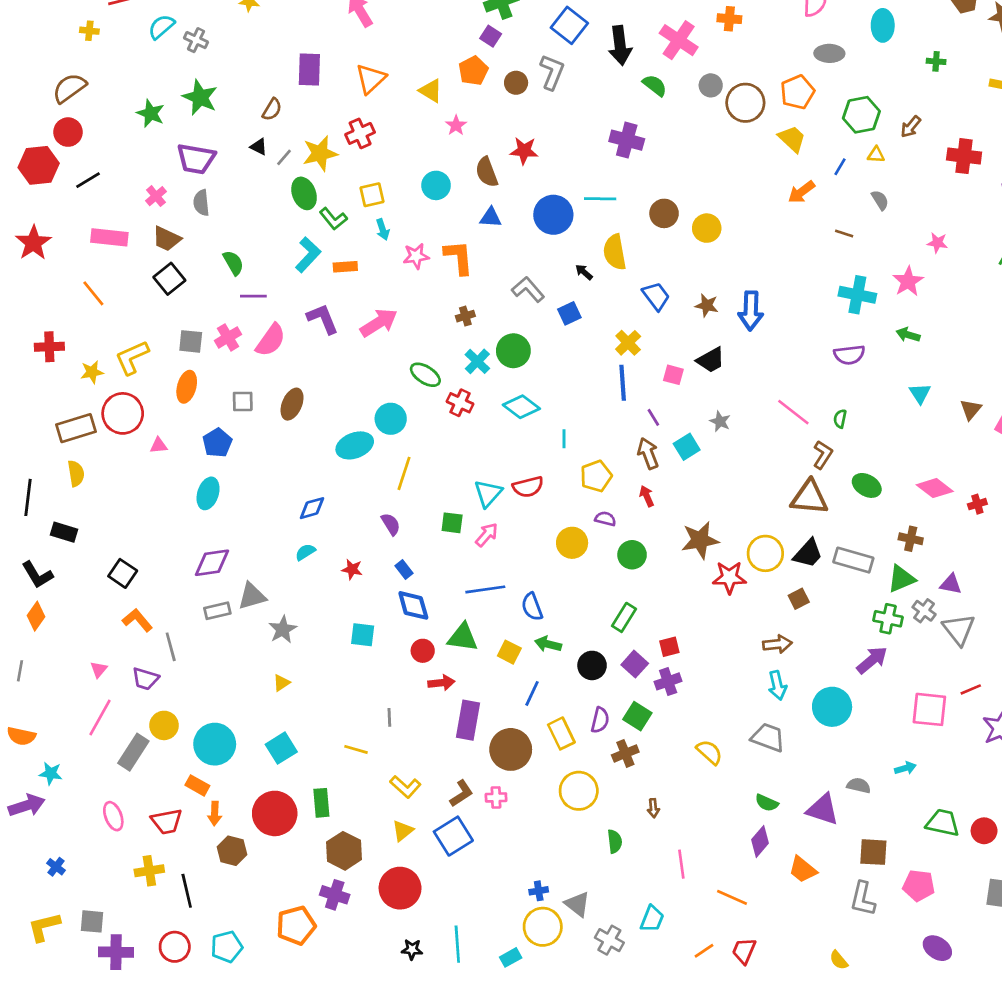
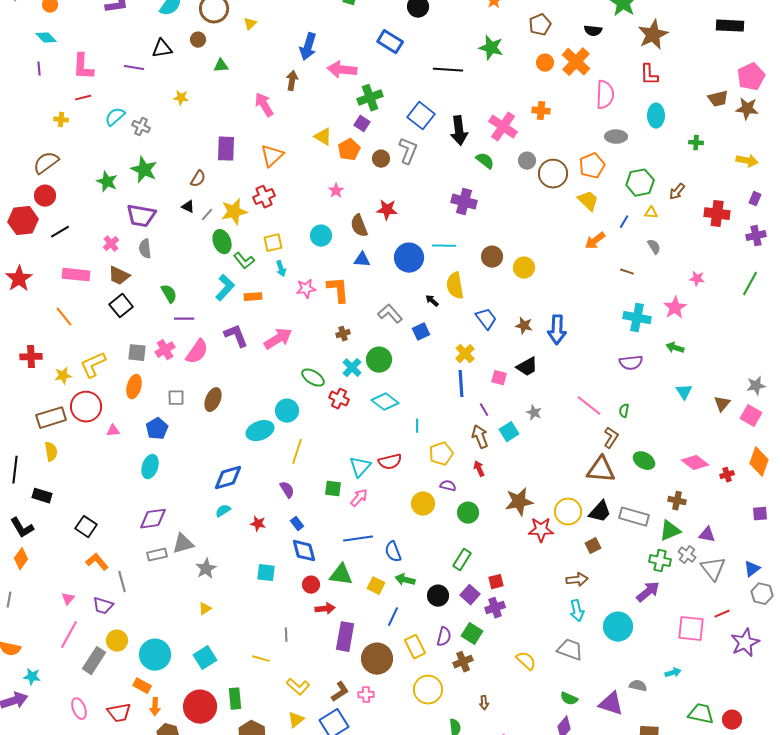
yellow triangle: (431, 91) -> (323, 137), moved
blue diamond: (312, 508) -> (228, 478), size x1.4

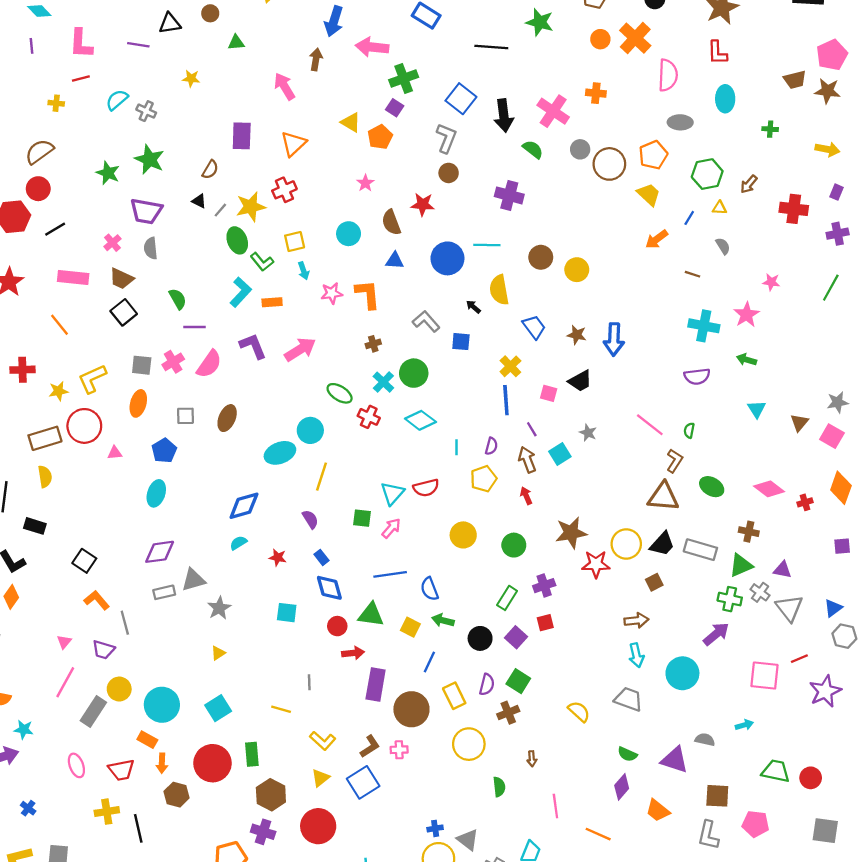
brown circle: (381, 159) -> (449, 173), moved
blue square: (421, 332) -> (461, 342), turned 30
purple semicircle: (448, 486) -> (491, 446), moved, turned 91
purple cross: (495, 608) -> (544, 586), moved

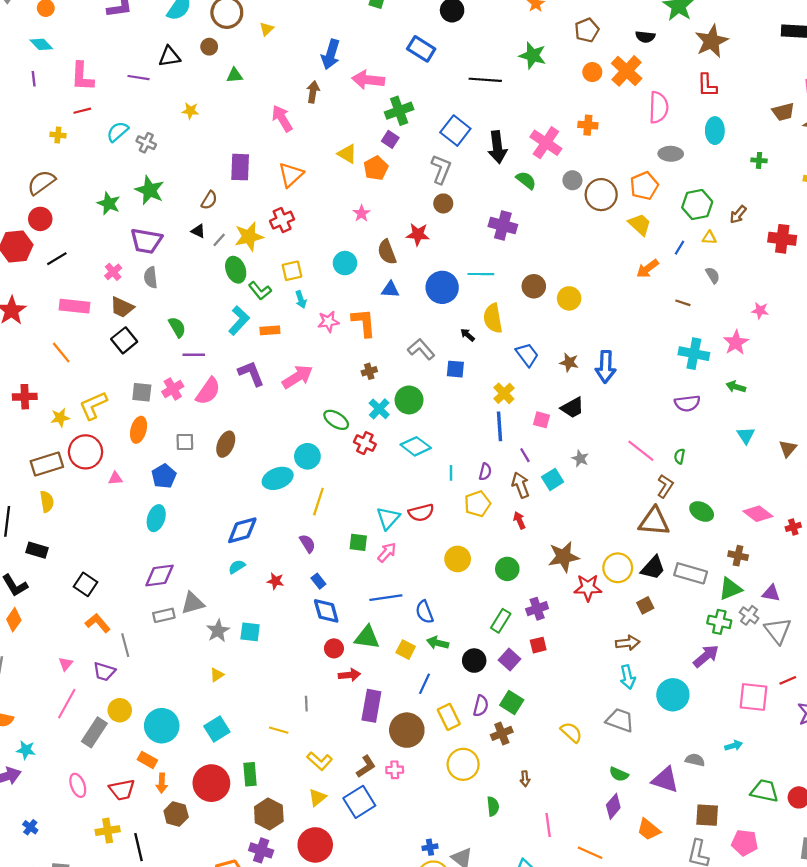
cyan square: (287, 613) -> (250, 632), moved

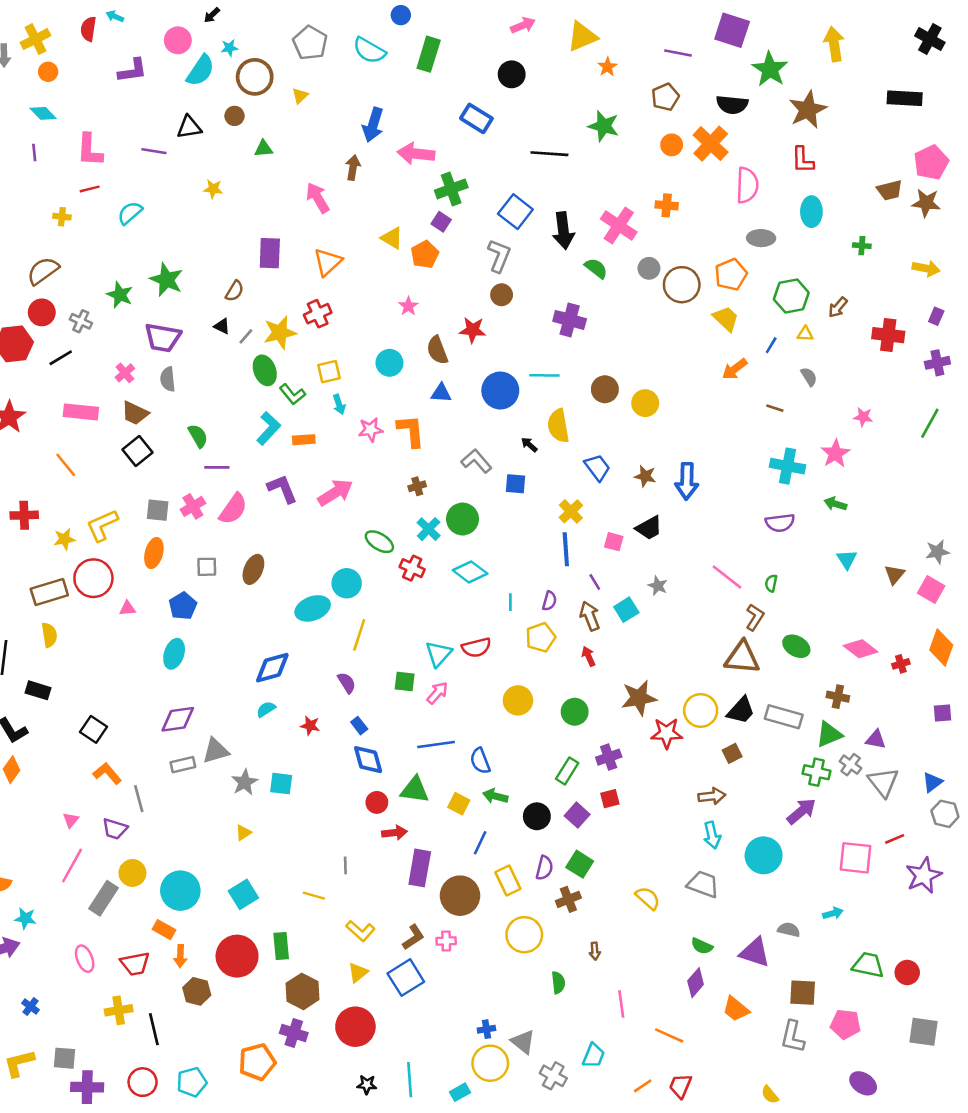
black semicircle: (645, 37) -> (732, 105), size x1.4
gray cross: (146, 143) -> (81, 321), moved

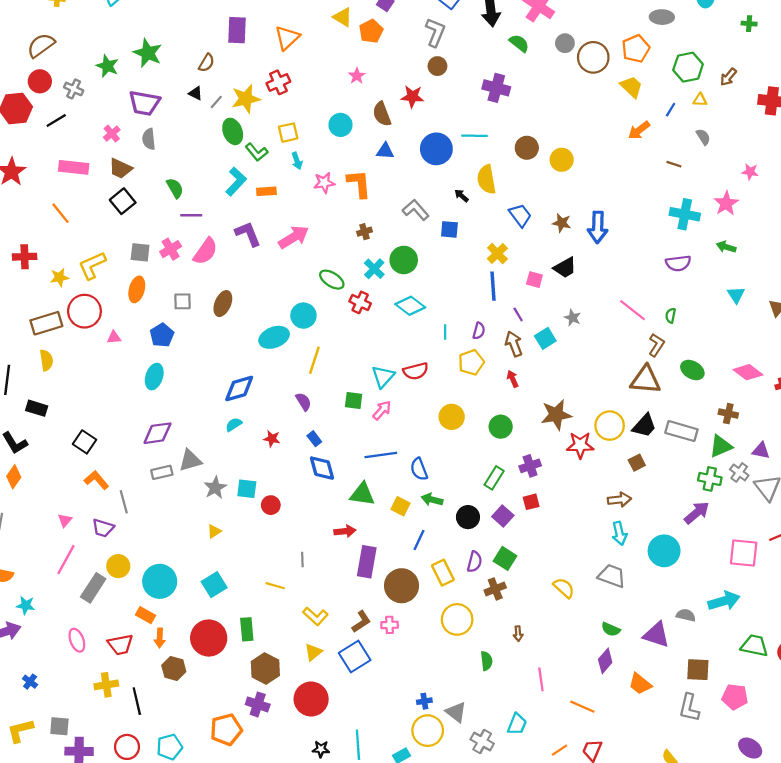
red circle: (377, 802) -> (271, 505), moved
cyan arrow: (833, 913) -> (724, 601), size x1.8

